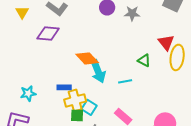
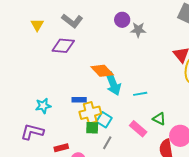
gray star: (132, 13) -> (138, 30), moved
green triangle: (144, 60) -> (159, 119), moved

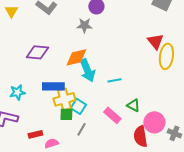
gray star: (138, 30) -> (84, 25), moved
purple diamond: (63, 46) -> (37, 52), moved
orange diamond: (102, 71) -> (76, 57), turned -60
blue rectangle: (79, 100) -> (53, 86), size x1.5

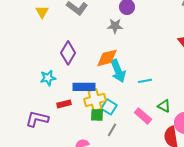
purple diamond: (37, 52) -> (68, 53), turned -65
cyan star: (17, 92) -> (48, 78), moved
red rectangle: (35, 134) -> (64, 104), moved

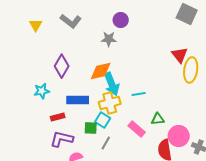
yellow cross: (95, 100) -> (110, 103), moved
green triangle: (164, 106) -> (158, 119), turned -32
purple L-shape: (37, 119) -> (62, 139), moved

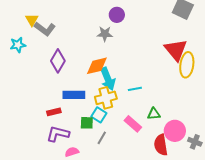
gray L-shape: (71, 21) -> (45, 29), moved
red triangle: (180, 55) -> (176, 50), size x1.4
cyan star: (42, 91) -> (18, 45), moved

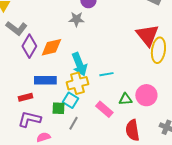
gray L-shape: (45, 29) -> (16, 28), moved
orange diamond: (97, 66) -> (51, 47), moved
pink circle: (175, 131) -> (146, 95), moved

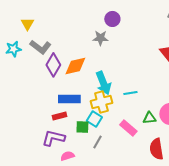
red rectangle: (25, 97) -> (59, 116), moved

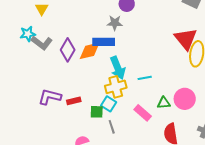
gray L-shape: (40, 47) -> (42, 43), moved
blue rectangle: (69, 99) -> (104, 42), moved
purple L-shape: (53, 138) -> (50, 97), moved
gray line: (97, 142) -> (112, 127), turned -48

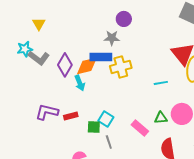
cyan arrow: (118, 68) -> (80, 83), moved, size x0.7
cyan line: (145, 78) -> (161, 83), moved
yellow cross: (116, 87) -> (121, 67), moved

